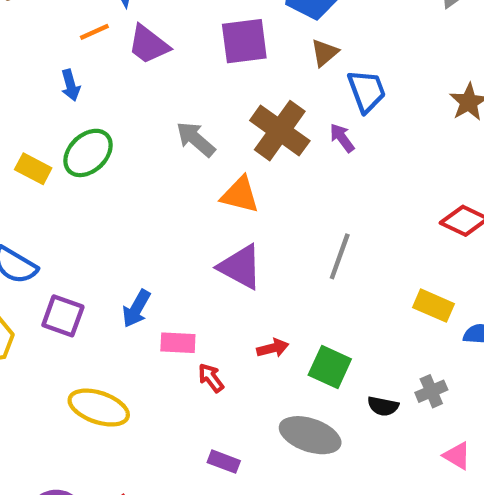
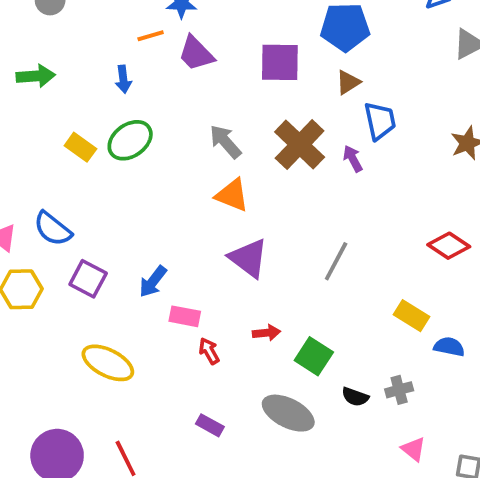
orange triangle: (240, 195) -> (232, 195), moved

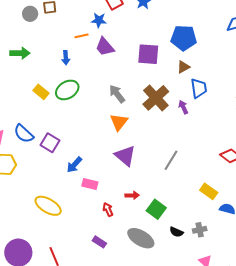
orange triangle: (232, 195) -> (119, 122), turned 42
purple square: (88, 279) -> (50, 143), moved
red arrow: (209, 351) -> (108, 210), moved

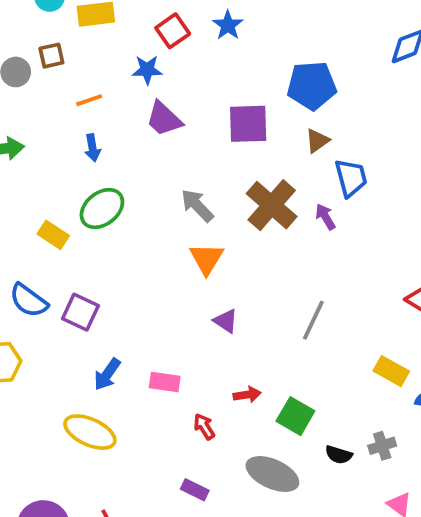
orange line: (82, 36) -> (89, 100), moved
yellow rectangle: (41, 92) -> (53, 235), moved
purple triangle: (125, 156) -> (226, 321), size x0.6
blue arrow: (74, 165) -> (107, 374), moved

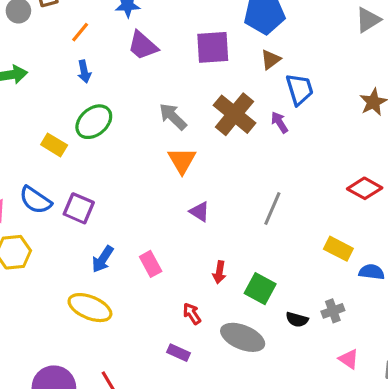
orange line: (89, 100) -> (80, 32), turned -30
pink rectangle: (165, 382) -> (151, 264), turned 55
red arrow: (247, 395) -> (219, 272), turned 110
red arrow: (204, 427) -> (192, 314), moved

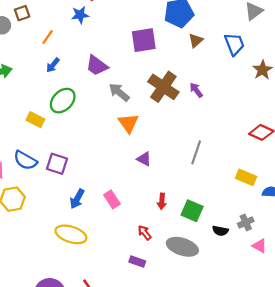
purple trapezoid: (143, 46) -> (97, 66), moved
brown triangle: (271, 59) -> (196, 41), moved
blue arrow: (84, 72) -> (53, 65), turned 56
blue trapezoid: (300, 89) -> (234, 44), moved
pink triangle: (349, 359) -> (260, 246), moved

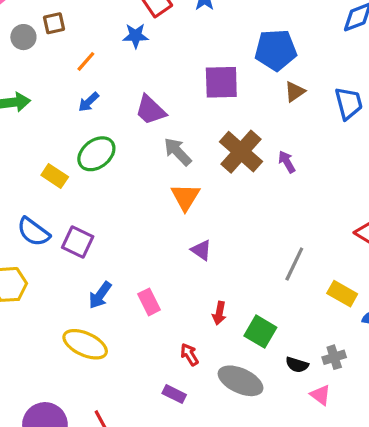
gray line: (196, 152) -> (294, 264), moved
pink triangle: (260, 246) -> (321, 395), moved

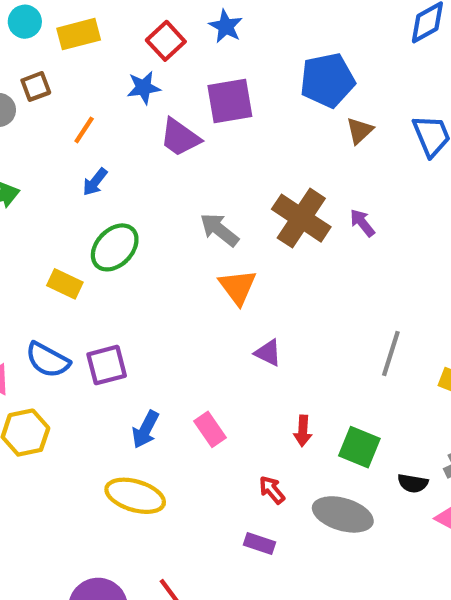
purple square: (221, 82) -> (230, 101), moved
purple trapezoid: (151, 110) -> (180, 137), moved
purple square: (78, 242) -> (107, 365), turned -32

